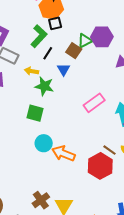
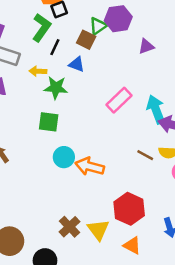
blue triangle: (63, 69) -> (77, 64), turned -32
red hexagon: (100, 166) -> (129, 209), moved

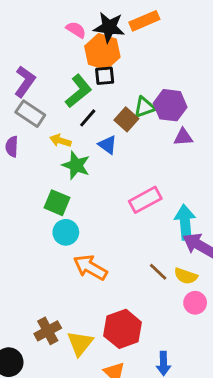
purple triangle: (146, 46) -> (183, 137), moved
cyan circle: (64, 157) -> (66, 232), moved

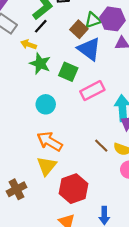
black line: (88, 118) -> (41, 26), moved
blue triangle: (107, 145) -> (89, 49), moved, size x1.6
green square: (57, 203) -> (68, 72), moved
cyan circle: (66, 232) -> (46, 104), moved
yellow triangle: (80, 343) -> (47, 166), moved

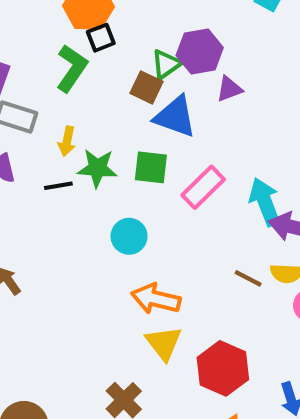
black line: (41, 26) -> (58, 186), moved, turned 56
yellow arrow: (29, 45) -> (67, 141), turned -80

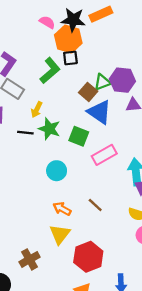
brown line: (248, 278) -> (95, 205), moved
orange arrow: (156, 299) -> (62, 209), size x0.7

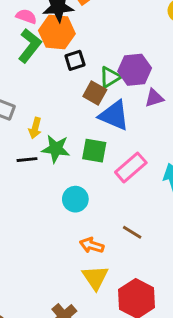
black square: (70, 58) -> (75, 60), moved
green L-shape: (50, 70) -> (30, 46), moved

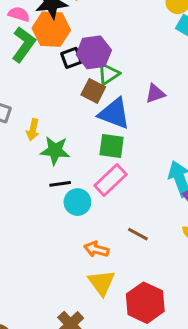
purple hexagon: (135, 70) -> (94, 52), moved
green square: (94, 151) -> (112, 146), moved
black line: (27, 160) -> (60, 184), moved
pink rectangle: (131, 167) -> (111, 180), moved

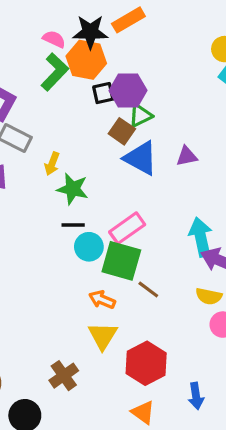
purple triangle: (155, 94) -> (187, 156), moved
green square: (112, 146) -> (121, 261), moved, size x1.4

